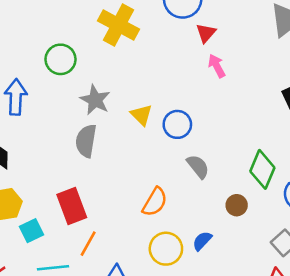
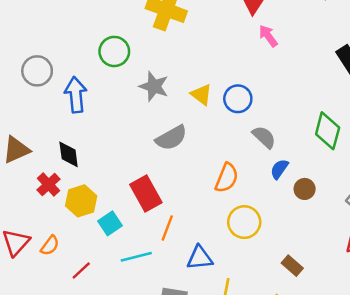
gray semicircle: (86, 141) -> (171, 138), moved, turned -120
brown circle: (237, 205) -> (305, 189), moved
blue semicircle: (202, 241) -> (279, 169), moved

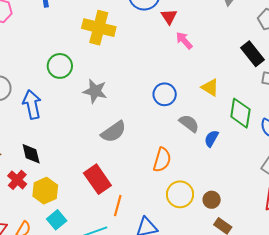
yellow triangle: (201, 94) -> (210, 87), moved
blue semicircle: (279, 169) -> (211, 139), moved
brown circle: (305, 189) -> (212, 200), moved
cyan square: (110, 223) -> (57, 220), moved

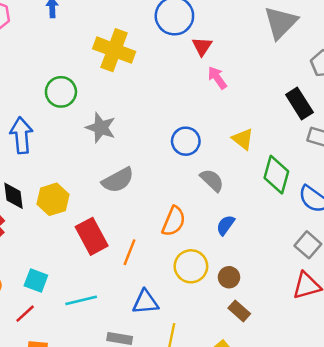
blue semicircle: (211, 139) -> (226, 225), moved
yellow hexagon: (45, 191) -> (53, 199), moved
orange line: (118, 206) -> (129, 252), moved
cyan square: (57, 220) -> (36, 281), turned -36

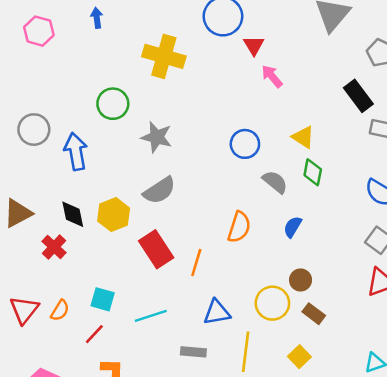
green diamond: (276, 175) -> (313, 172), moved, size x0.7
gray semicircle: (118, 180) -> (159, 191), moved
yellow circle: (191, 266) -> (272, 303), moved

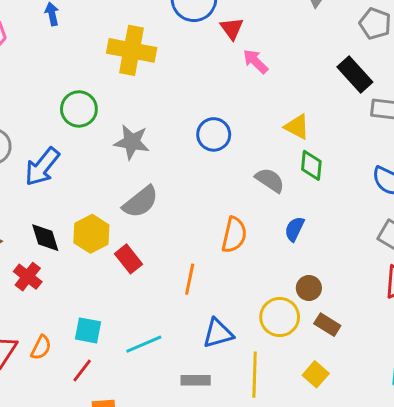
blue circle: (245, 144) -> (214, 134), moved
blue arrow: (76, 152) -> (42, 167), turned -126
red rectangle: (156, 249) -> (128, 259), moved, size x0.7

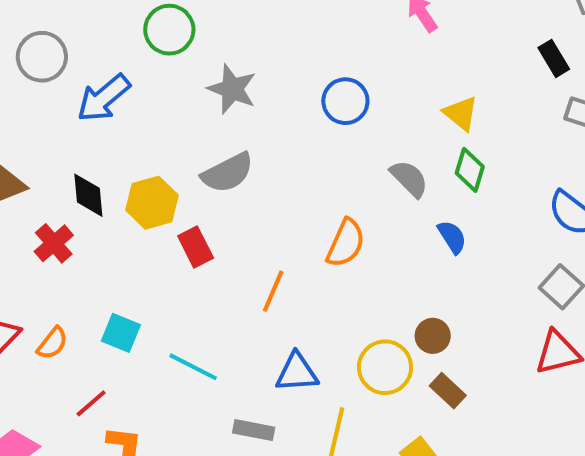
black rectangle: (355, 75) -> (554, 58), size x0.7
blue semicircle: (294, 229) -> (452, 237), moved, turned 110
cyan line: (144, 344) -> (193, 367), turned 39
red line: (82, 371) -> (91, 403), moved

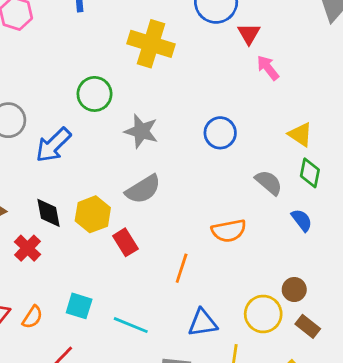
orange semicircle: (346, 243) -> (229, 231), turned 60

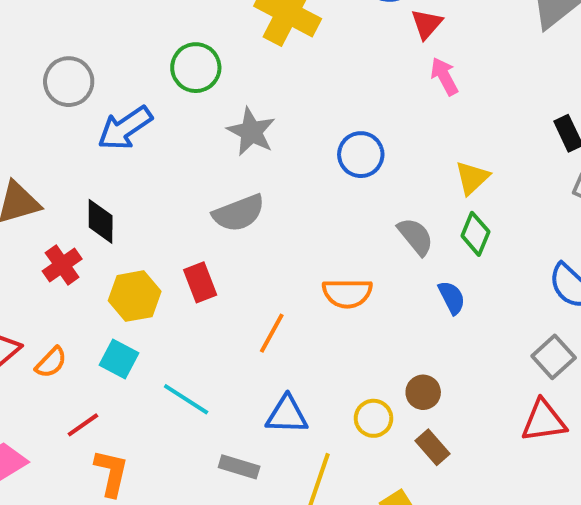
yellow triangle: (300, 134) -> (472, 178), turned 32
yellow hexagon: (93, 214) -> (135, 296), moved
yellow circle: (263, 314) -> (374, 418), size x0.7

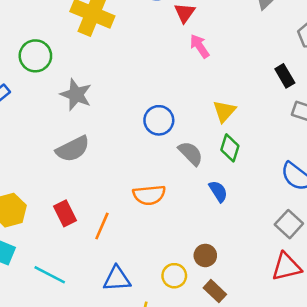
blue circle: (361, 155) -> (159, 120), moved
red rectangle: (200, 282) -> (65, 213), moved

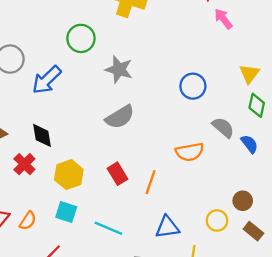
gray semicircle: (191, 153) -> (223, 127), moved

